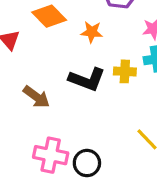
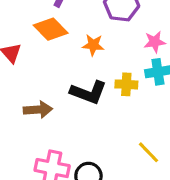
brown arrow: (36, 97) -> (38, 110), turned -40

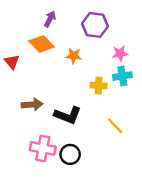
black L-shape: (88, 92) -> (68, 115), moved
yellow line: (148, 152) -> (115, 126), moved

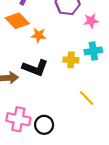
pink star: (120, 53) -> (91, 21), moved
orange star: (74, 56) -> (38, 35), moved
black L-shape: (68, 115) -> (35, 68), moved

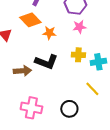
pink star: (91, 21) -> (79, 27), moved
cyan cross: (93, 51) -> (98, 62), moved
black circle: (44, 125) -> (69, 109), moved

